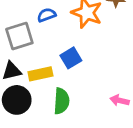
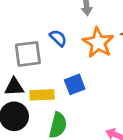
blue semicircle: (47, 15) -> (58, 38), turned 54

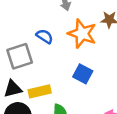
blue square: (75, 84) -> (83, 74), moved, turned -30

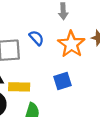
blue square: (83, 74) -> (62, 81), turned 30

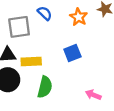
orange star: (71, 44) -> (79, 17), size x0.7

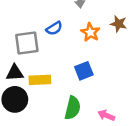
blue semicircle: (45, 13) -> (54, 28), turned 105
green semicircle: (45, 87) -> (73, 108), moved

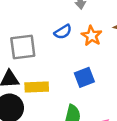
blue semicircle: (54, 28) -> (63, 32), moved

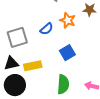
blue semicircle: (63, 32) -> (46, 29), moved

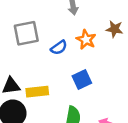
gray square: (17, 37) -> (26, 33), moved

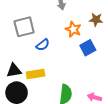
blue semicircle: (59, 48) -> (43, 45), moved
blue square: (82, 80) -> (88, 48), moved

